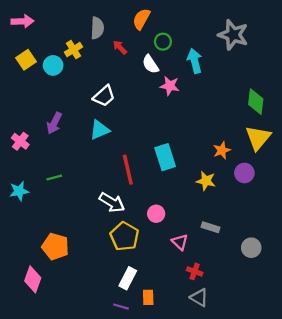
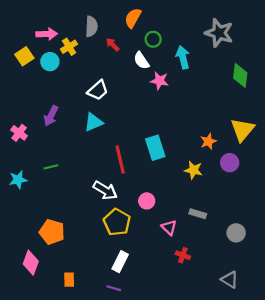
pink arrow: (23, 21) -> (47, 34), moved
green diamond: (256, 102) -> (240, 75), moved
orange rectangle: (148, 297) -> (69, 280), moved
gray triangle: (199, 297) -> (230, 280), moved

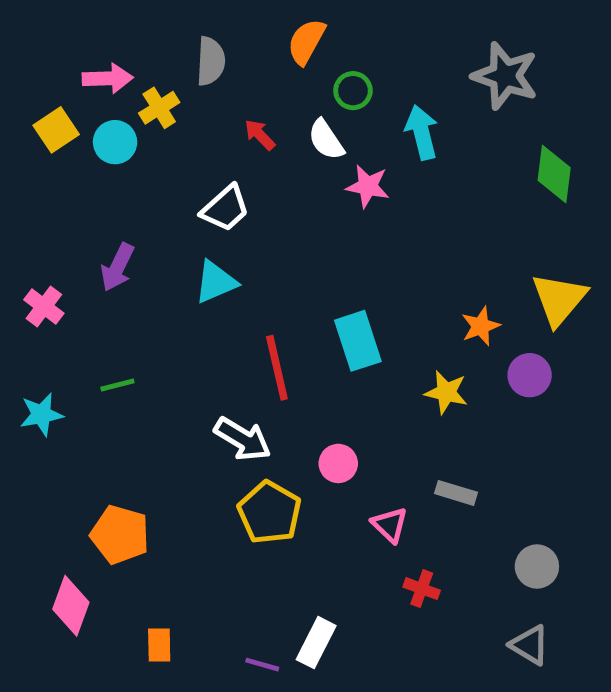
red arrow: (113, 45) -> (260, 135), moved
gray circle: (236, 233) -> (537, 567), moved
white rectangle: (120, 262) -> (316, 643), moved

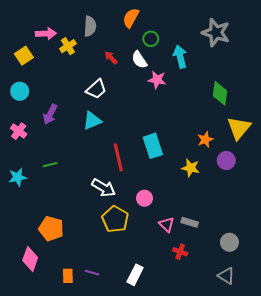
cyan circle: (115, 142) -> (20, 91), moved
green diamond: (554, 174) -> (220, 93), moved
gray rectangle: (456, 493) -> (190, 222), moved
purple line: (262, 665) -> (92, 273), moved

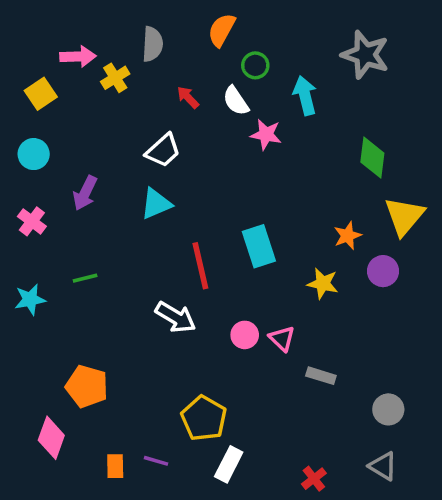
yellow pentagon: (115, 219) -> (204, 418), moved
pink triangle: (167, 224) -> (282, 338), moved
red cross: (180, 252) -> (314, 479), moved, turned 32

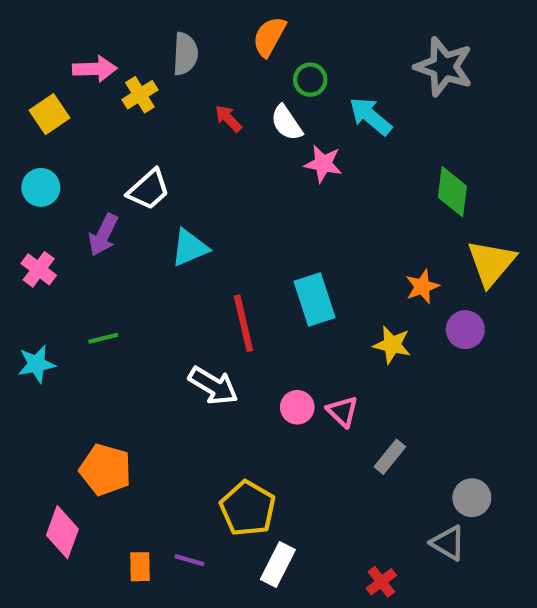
cyan arrow: (305, 96) -> (371, 116), turned -36
white trapezoid: (163, 150) -> (149, 190), moved
gray rectangle: (321, 376) -> (390, 457), turned -68
gray triangle: (383, 466) -> (448, 543), moved

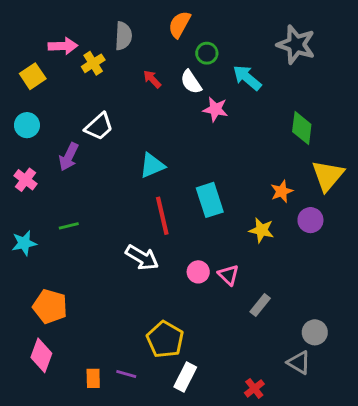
cyan triangle: (190, 248) -> (152, 165), moved
orange pentagon: (105, 470) -> (50, 306), moved

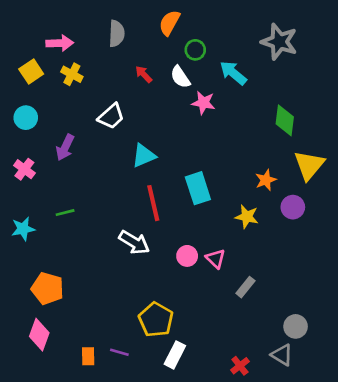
yellow cross: (93, 63) -> (72, 74), moved, turned -30
white trapezoid: (99, 127) -> (111, 116), moved
gray circle: (315, 332) -> (296, 326), moved
gray triangle: (299, 363) -> (282, 355), moved

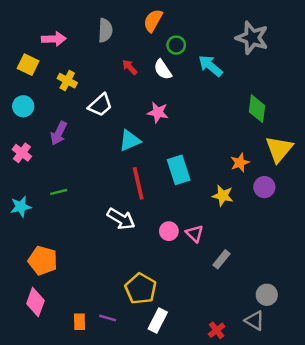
yellow square: (31, 72) -> (28, 65), turned -30
yellow cross: (72, 74) -> (67, 81), moved
pink star: (203, 103) -> (158, 112), moved

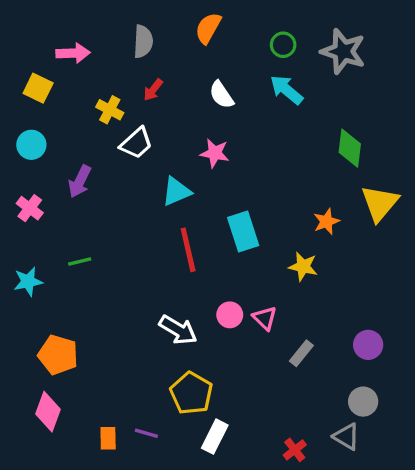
green circle: (176, 45) -> (283, 45), moved
red arrow: (130, 67) -> (153, 90), moved, turned -98
yellow cross: (67, 81) -> (110, 110), moved
purple circle: (264, 187) -> (368, 345), moved
white arrow: (121, 219) -> (178, 330), moved

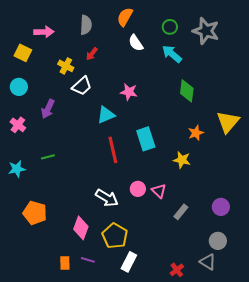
white semicircle: (221, 95) -> (136, 43), moved
green diamond: (350, 148) -> (187, 91), moved
pink diamond: (48, 412) -> (81, 228), moved

